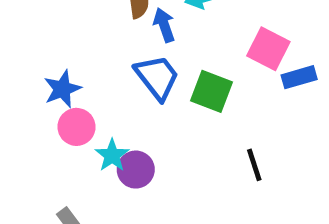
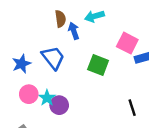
blue trapezoid: (157, 77) -> (53, 58), moved
pink circle: (77, 127) -> (29, 94), moved
black line: (254, 165) -> (132, 108), moved

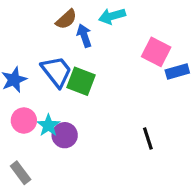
brown semicircle: (60, 19) -> (66, 19), turned 56
green square: (98, 65) -> (81, 81), moved
black line: (132, 108) -> (148, 138), moved

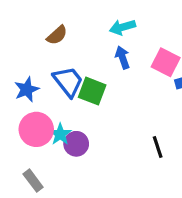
brown semicircle: (66, 19) -> (57, 35), moved
blue arrow: (84, 36) -> (123, 58), moved
pink circle: (24, 120) -> (36, 129), size x1.4

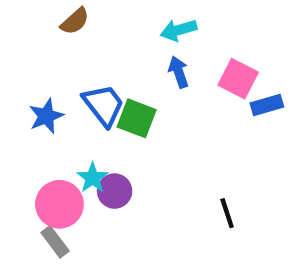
brown semicircle: (57, 35) -> (75, 21), moved
pink circle: (36, 129) -> (59, 204), moved
black line: (158, 147) -> (227, 213), moved

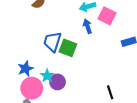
pink square: (238, 79) -> (107, 16), moved
blue trapezoid: (104, 105) -> (52, 42), turned -125
blue star: (46, 116) -> (26, 69), moved

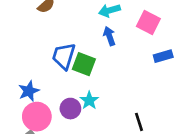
pink square: (107, 16) -> (148, 23), moved
cyan star: (47, 76) -> (89, 100), moved

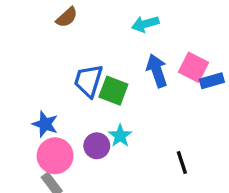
pink square: (148, 23) -> (194, 67), moved
blue arrow: (109, 36) -> (157, 71), moved, size x1.4
blue star: (29, 91) -> (45, 124), turned -30

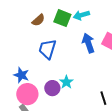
brown semicircle: (67, 17) -> (38, 20), moved
green square: (113, 91) -> (62, 18), moved

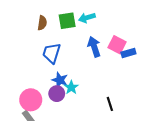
green square: (62, 18) -> (67, 21), turned -30
brown semicircle: (38, 20) -> (42, 23), turned -40
blue star: (21, 75) -> (60, 80), moved

